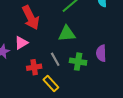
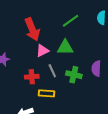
pink triangle: (21, 43) -> (42, 51), moved
yellow rectangle: (51, 84) -> (46, 93), turned -49

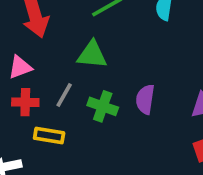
pink triangle: (42, 51) -> (20, 67), moved
gray line: (52, 71) -> (64, 95), turned 48

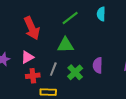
green cross: (103, 106) -> (75, 72), turned 35

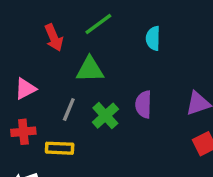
cyan semicircle: (101, 14) -> (153, 38), moved
red arrow: (32, 28) -> (54, 38), moved, size x0.7
red cross: (33, 76) -> (23, 132), moved

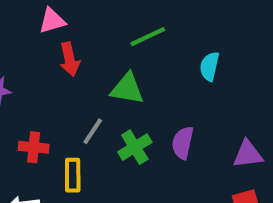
red arrow: (54, 38) -> (70, 59), moved
pink triangle: (25, 89) -> (52, 21), moved
yellow rectangle: (60, 148) -> (73, 175), turned 76

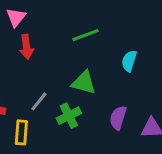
pink triangle: (52, 21) -> (16, 17), turned -40
green triangle: (127, 89) -> (84, 83), moved
purple semicircle: (183, 143) -> (118, 118), moved

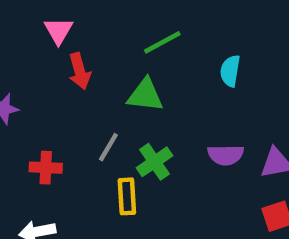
green triangle: (84, 83) -> (145, 95), moved
purple semicircle: (118, 118) -> (226, 155), turned -100
yellow rectangle: (21, 132) -> (127, 196), moved

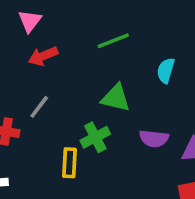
red arrow: (79, 71) -> (43, 56), turned 76
green triangle: (145, 95) -> (116, 98), moved
gray line: (108, 147) -> (39, 107), moved

